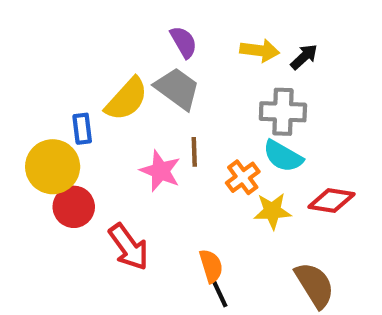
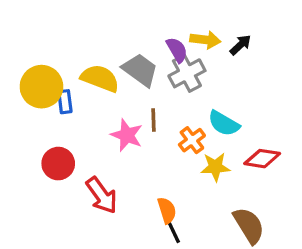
purple semicircle: (184, 42) -> (177, 50), moved
yellow semicircle: (127, 99) -> (100, 78), turned -111
gray cross: (283, 112) -> (187, 73), moved, turned -30
yellow circle: (53, 167) -> (41, 87), moved

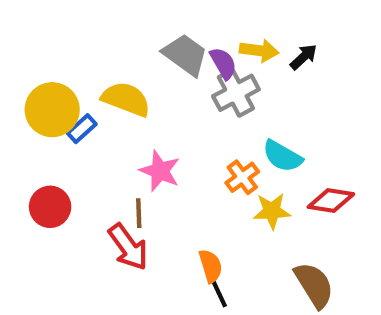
gray trapezoid: (140, 70) -> (185, 55), moved
blue rectangle: (65, 102) -> (82, 129), turned 55
brown line: (154, 120) -> (139, 213), moved
red circle: (58, 164) -> (50, 207), moved

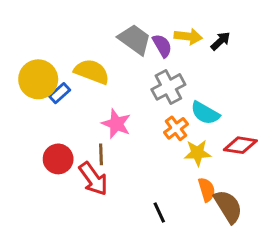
gray cross: (236, 93) -> (168, 87), moved
red circle: (50, 207) -> (58, 159), moved
orange semicircle: (211, 266) -> (207, 190), moved

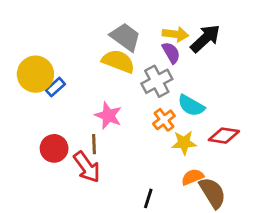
black arrow: (220, 41) -> (205, 38), size x1.6
purple semicircle: (162, 46) -> (171, 53), moved
yellow semicircle: (92, 72) -> (118, 61), moved
orange semicircle: (207, 190) -> (193, 177), turned -95
black line: (159, 213) -> (148, 198), turned 42

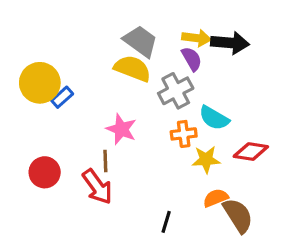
black arrow: (205, 38) -> (230, 43), turned 48
orange cross: (164, 120) -> (184, 134), turned 30
red circle: (54, 148) -> (45, 172), moved

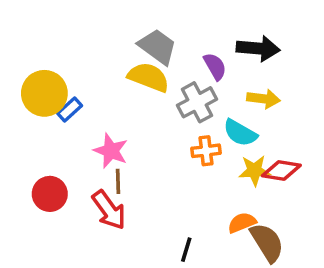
yellow arrow: (196, 38) -> (263, 99), moved
pink star: (121, 129) -> (111, 151), moved
yellow star: (206, 160) -> (254, 171), moved

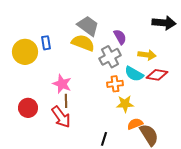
black arrow: (258, 48) -> (164, 23), moved
blue rectangle: (70, 109) -> (46, 43), moved, turned -56
yellow star: (254, 171) -> (125, 104), moved
red diamond: (281, 171) -> (157, 75), moved

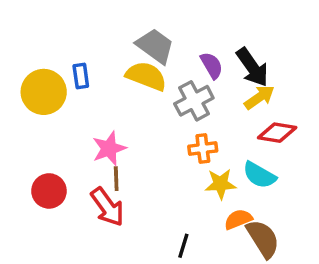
black arrow: (164, 23) -> (252, 67), moved, turned 50
yellow arrow: (147, 55) -> (259, 97), turned -42
cyan semicircle: (134, 74) -> (259, 175), moved
pink star: (62, 84) -> (109, 149), turned 30

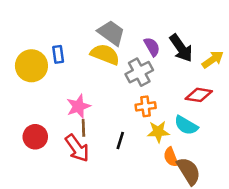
yellow arrow: (259, 97) -> (213, 59), moved
orange semicircle: (238, 219) -> (171, 157), turned -90
black line: (183, 246) -> (120, 141), moved

